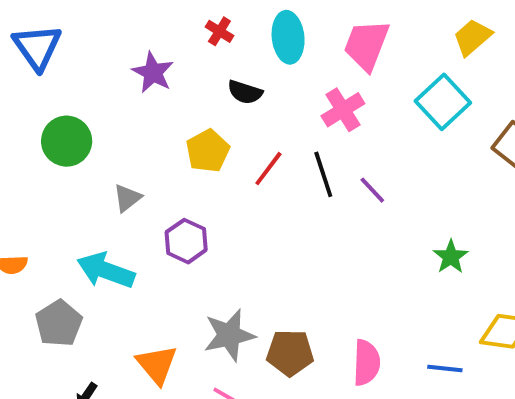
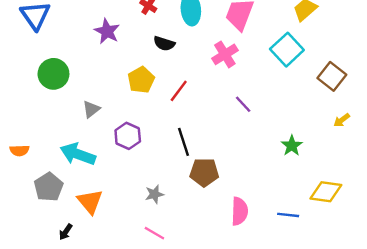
black line: (323, 174) -> (184, 142), moved
gray star: (229, 335) -> (154, 194), size x0.6
brown pentagon: (290, 353) -> (204, 172), moved
orange triangle: (157, 365) -> (90, 202), moved

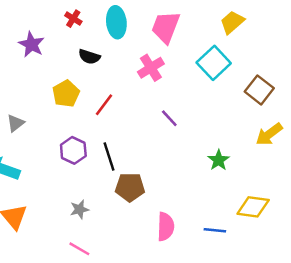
yellow arrow: (342, 120) -> (269, 134), size x1.6
purple hexagon: (128, 136) -> (73, 150), moved

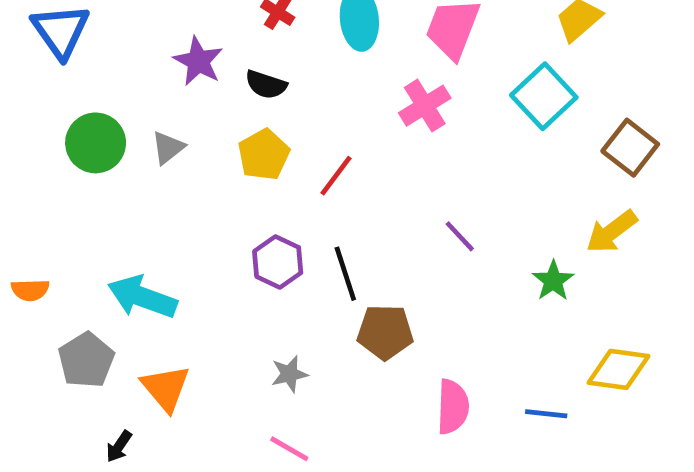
black semicircle: (89, 57) -> (266, 85), moved
purple line: (169, 118) -> (460, 236), moved
gray triangle: (15, 123) -> (168, 148), moved
yellow arrow: (269, 134) -> (612, 232), moved

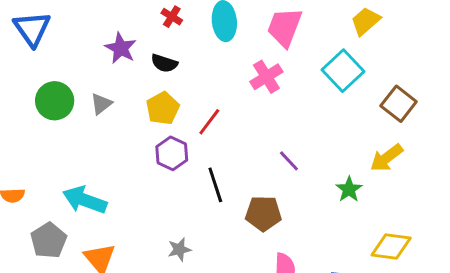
purple hexagon: (278, 262) -> (172, 153), moved
brown pentagon: (385, 332) -> (263, 213), moved

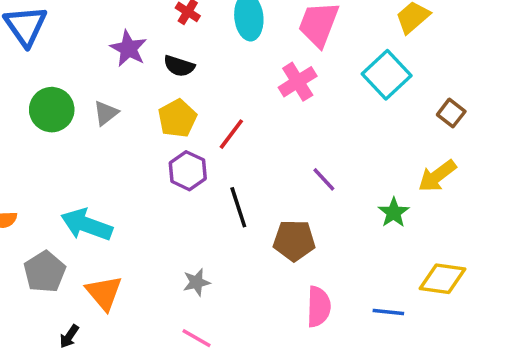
brown square: (399, 104) -> (451, 113), size x0.7

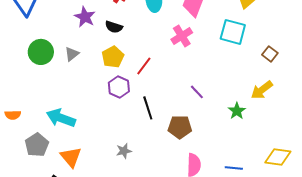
cyan square: (387, 75) -> (233, 32), turned -32
yellow diamond: (442, 279) -> (278, 157), moved

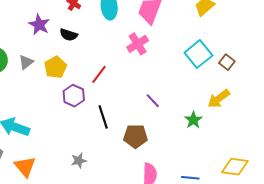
cyan square: (233, 32) -> (198, 54), moved, turned 36
yellow pentagon: (113, 57) -> (55, 67), moved

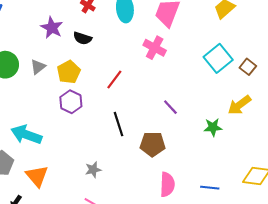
pink cross: (138, 44) -> (155, 48), turned -30
purple hexagon: (74, 96) -> (71, 102), moved
green star: (193, 120) -> (213, 127), turned 30

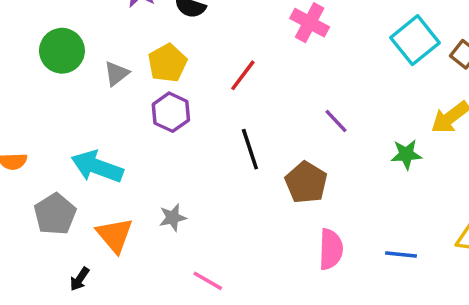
gray triangle: (38, 67) -> (116, 74), moved
brown pentagon: (152, 144) -> (306, 182), turned 30
gray star: (93, 170) -> (173, 218), moved

